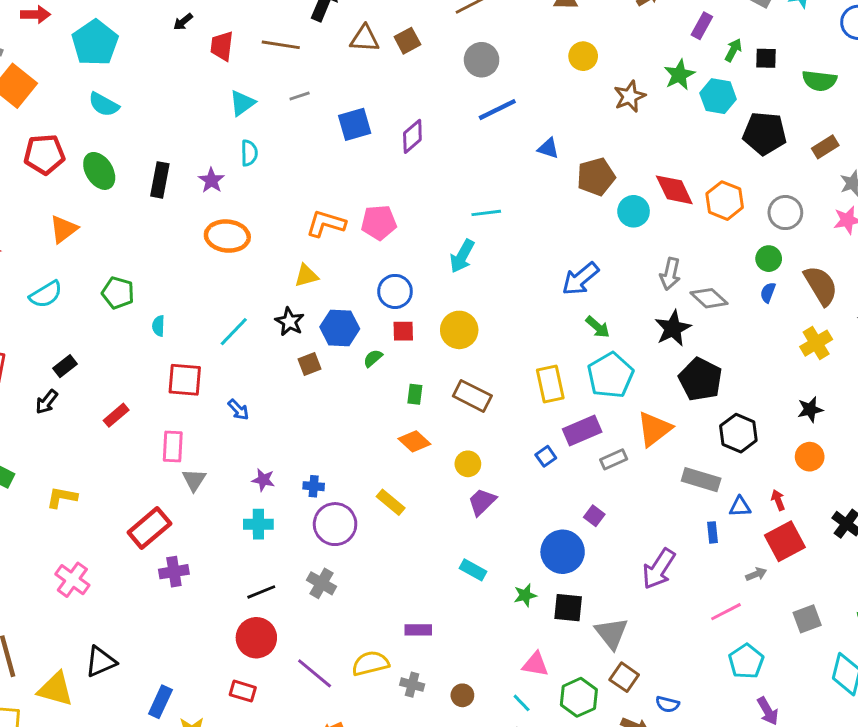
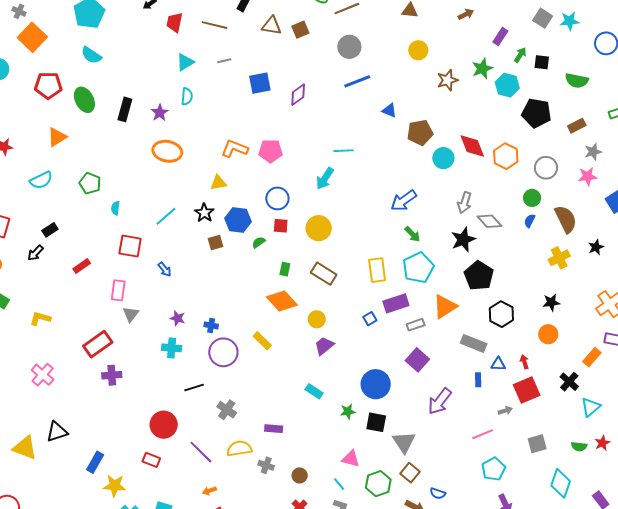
orange diamond: (414, 441) -> (282, 301), size x1.4
purple square: (594, 516) -> (417, 360), moved, size x1.6
gray cross: (322, 583) -> (227, 410), moved
black line: (261, 592) -> (194, 387), moved

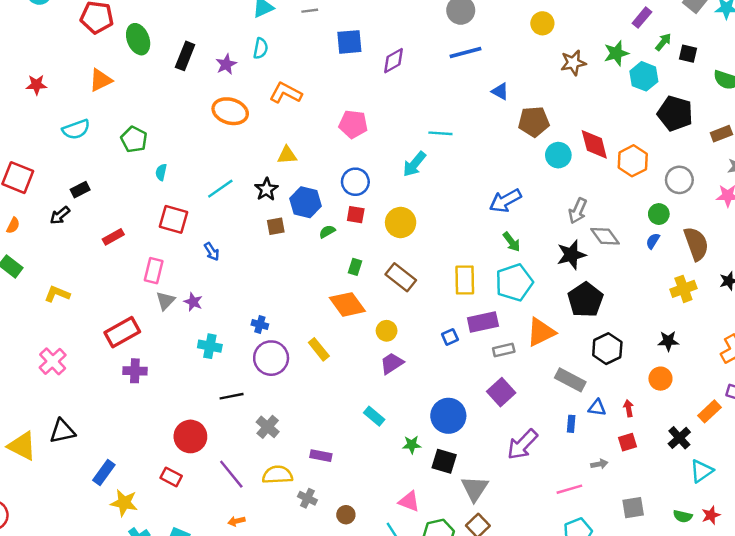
orange L-shape: (235, 149) -> (286, 93), moved
purple star: (178, 318) -> (193, 302), moved
red square: (527, 390) -> (627, 442), size x0.6

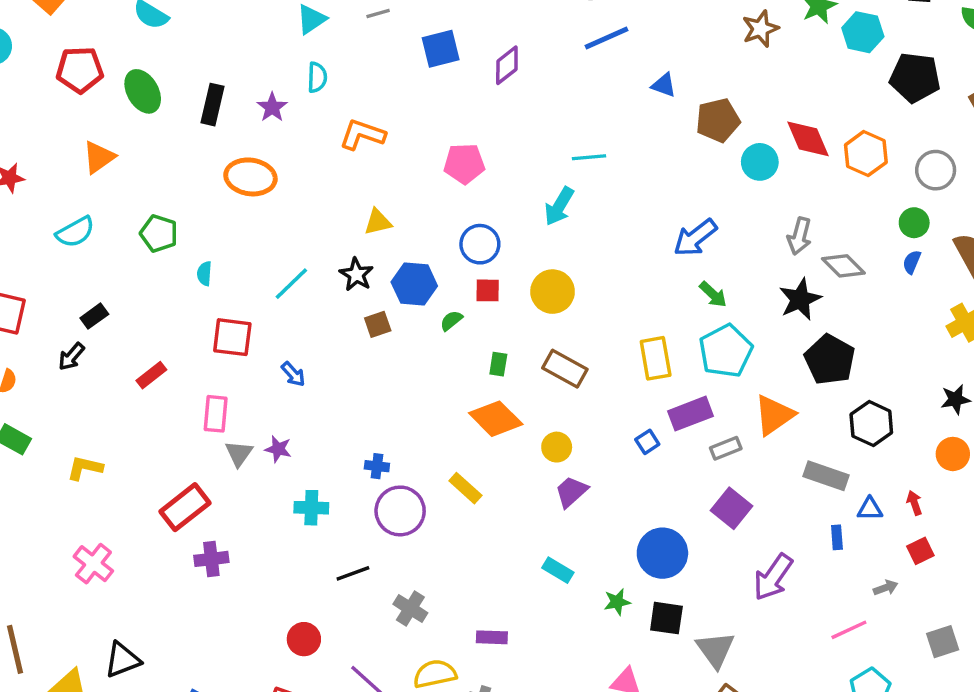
orange ellipse: (230, 111) -> (250, 177), moved
red circle: (190, 436) -> (304, 639), size x0.7

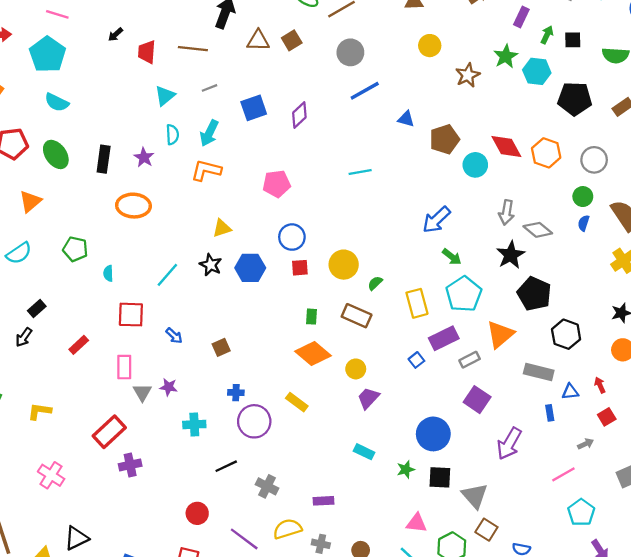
cyan arrow: (559, 206) -> (209, 133), moved
green semicircle: (451, 321) -> (375, 283), moved
brown square: (378, 324) -> (221, 347), moved

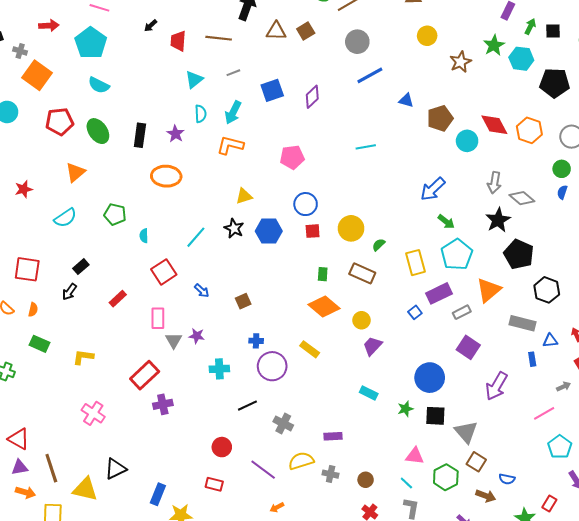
red square: (131, 315) -> (164, 272), turned -35

